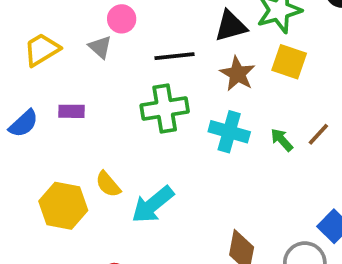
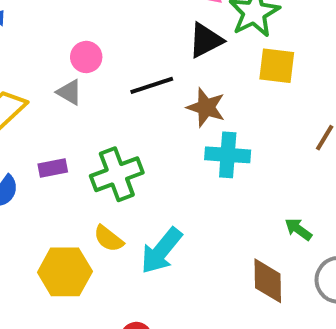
brown star: (237, 74) -> (206, 107), moved
green cross: (165, 109) -> (117, 174), moved
green arrow: (282, 140) -> (298, 229), moved

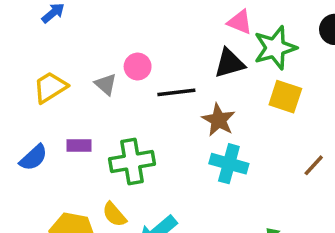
pink circle: (86, 57) -> (138, 67), moved

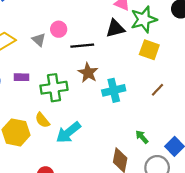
brown star: (219, 120) -> (88, 73), moved
cyan cross: (229, 164) -> (114, 90), turned -30
brown line: (314, 165) -> (158, 90), moved

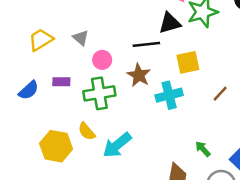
pink circle: (59, 29) -> (102, 60), moved
black line: (82, 46) -> (146, 44), moved
yellow square: (149, 50) -> (188, 62), moved, turned -30

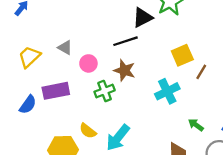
yellow square: (188, 62) -> (182, 55), moved
purple rectangle: (61, 82) -> (56, 91), size x1.6
green cross: (99, 93) -> (105, 91), moved, size x0.7
cyan cross: (169, 95) -> (167, 91), moved

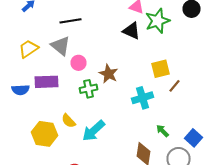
black triangle: (143, 18) -> (132, 31), turned 42
black line: (125, 41) -> (70, 21), moved
gray triangle: (65, 48) -> (60, 46), size x1.5
blue semicircle: (28, 105) -> (20, 90), turned 42

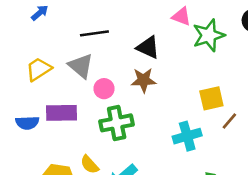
black triangle: (132, 31) -> (148, 47), moved
brown star: (108, 74) -> (144, 80), moved, turned -30
green cross: (88, 89) -> (117, 123), size x1.4

